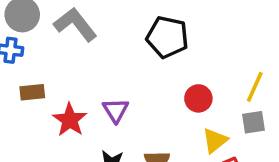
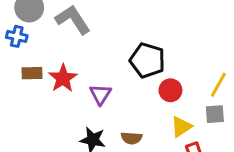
black pentagon: (167, 37) -> (147, 60), moved
red star: (70, 120) -> (63, 78), moved

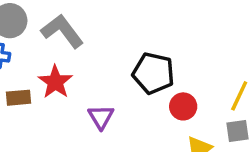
red star: (63, 78) -> (55, 82), moved

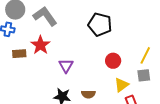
black pentagon: (153, 73) -> (100, 24), moved

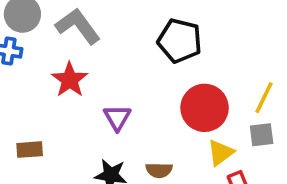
brown rectangle: (19, 54) -> (30, 150), moved
red circle: (113, 61) -> (205, 108), size x1.6

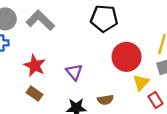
red star: (70, 80) -> (35, 66), moved
brown rectangle: (30, 150) -> (34, 94), moved, turned 49

